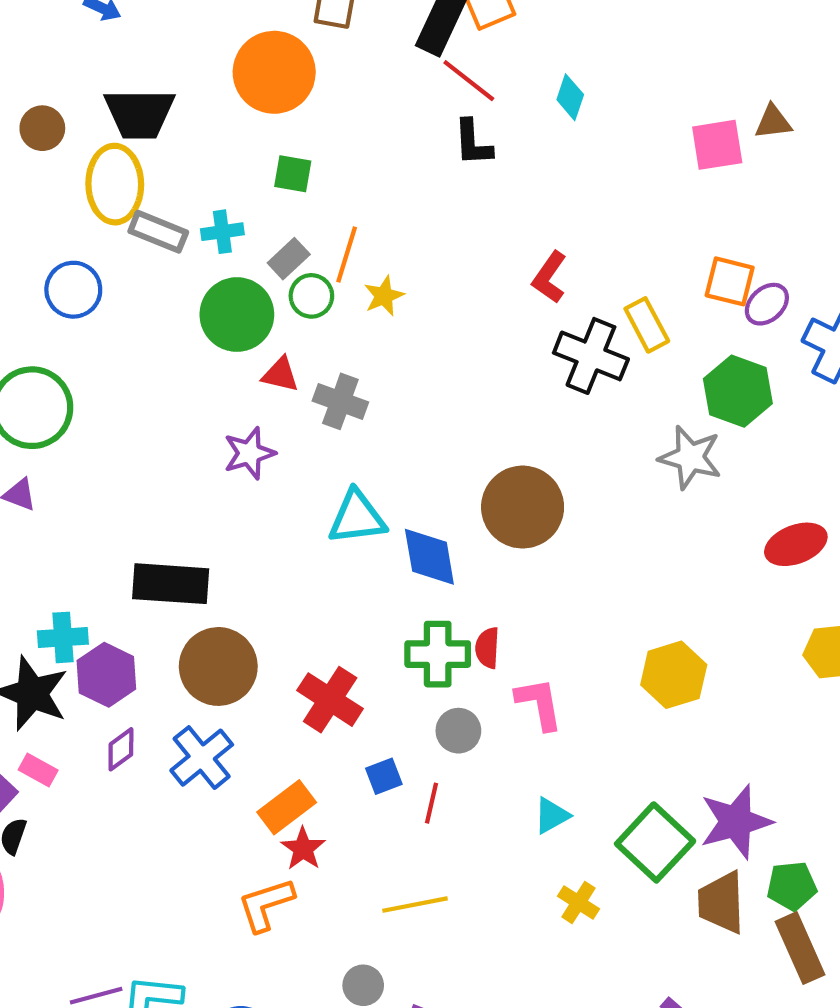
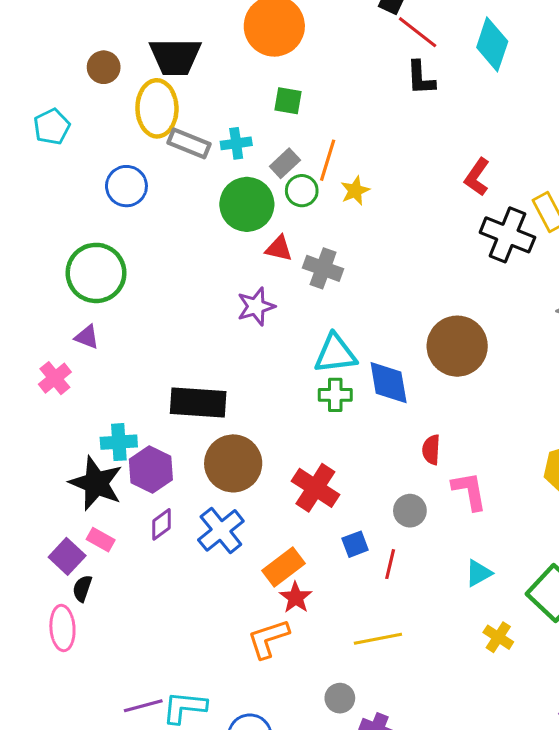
cyan diamond: (570, 97) -> (492, 44), size x1.6
green cross: (438, 654) -> (335, 395), moved, size x0.7

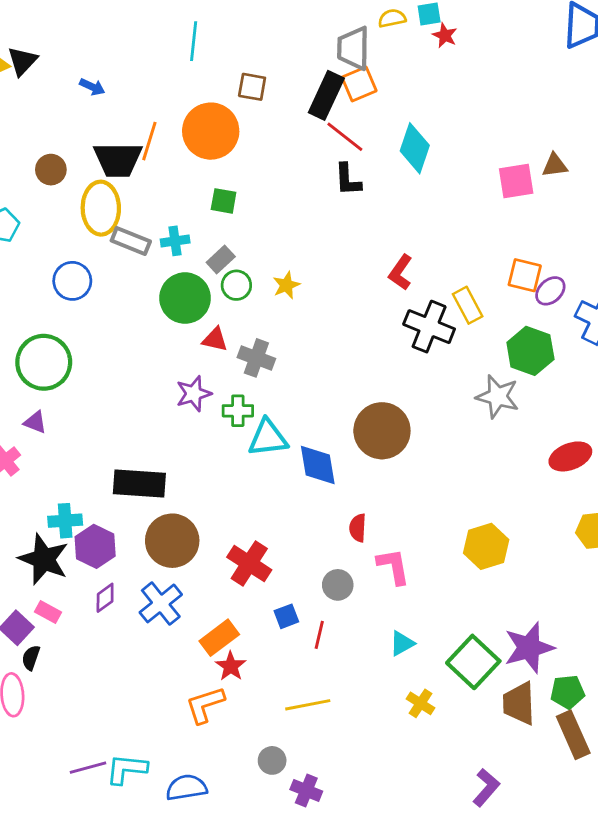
orange line: (328, 160) -> (149, 141), moved
green cross: (335, 395) -> (238, 411), moved

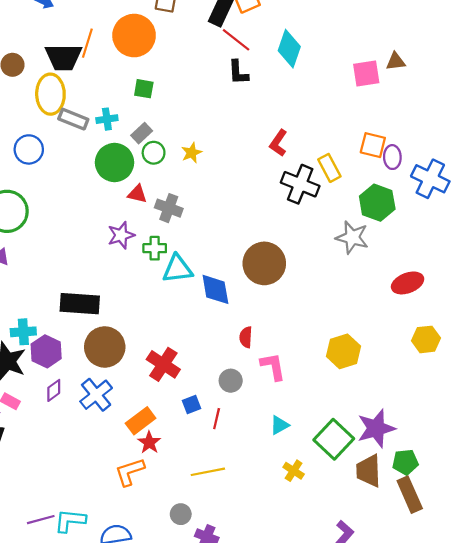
purple ellipse: (550, 291) -> (392, 157), turned -50

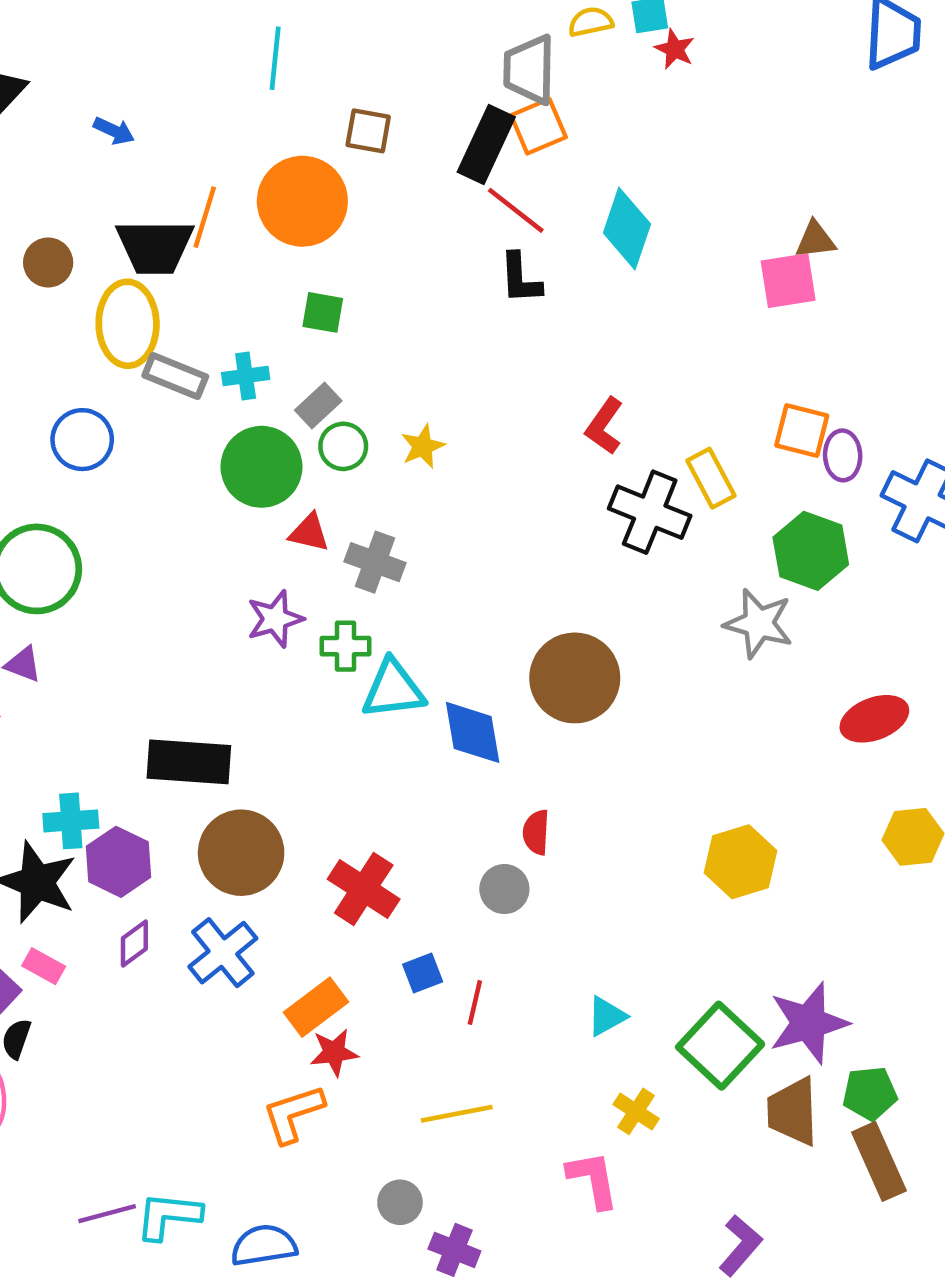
brown triangle: (396, 62) -> (815, 240), moved
pink L-shape: (273, 367) -> (593, 1180), moved
gray circle: (231, 381) -> (504, 889), moved
red star: (149, 442) -> (334, 1052), turned 30

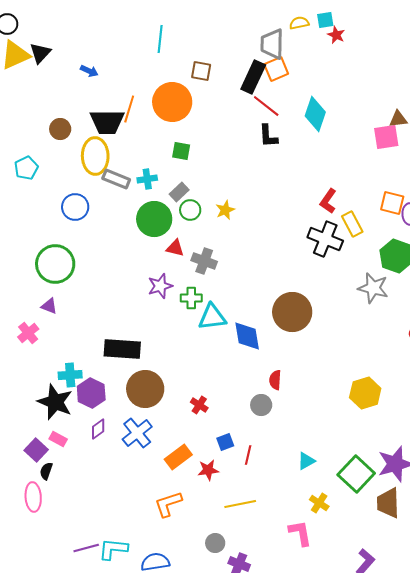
red L-shape: (604, 426) -> (328, 201), moved
red cross: (364, 889) -> (199, 405), size x0.6
red star: (334, 1052) -> (208, 470), moved

